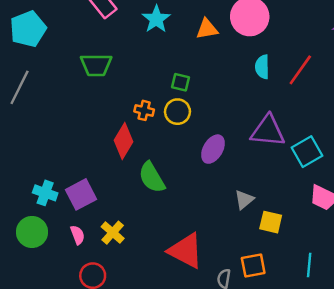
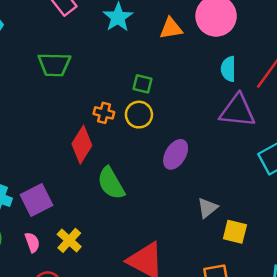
purple triangle: (268, 131) -> (237, 111), moved

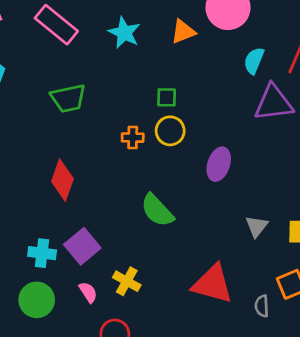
cyan semicircle: (228, 69) -> (254, 61), turned 35
red diamond: (82, 145) -> (62, 180), moved
gray triangle: (207, 208) -> (257, 226), moved

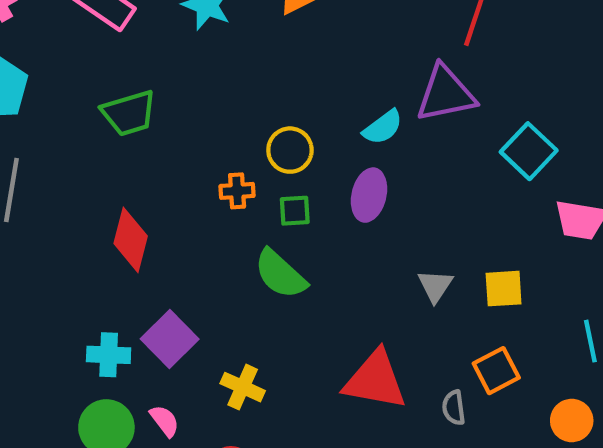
cyan semicircle: (254, 61) -> (383, 127), moved, turned -144
green square: (167, 97) -> (295, 211), moved
orange cross: (133, 138) -> (237, 191), moved
pink semicircle: (88, 292) -> (165, 421), moved

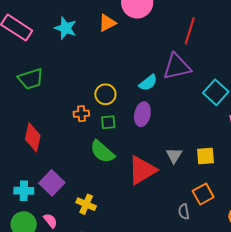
red triangle: (375, 380) -> (142, 170), moved, turned -40

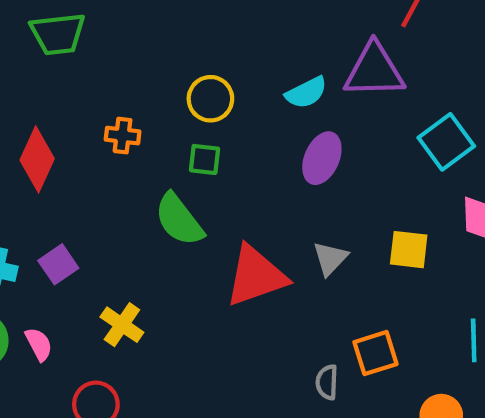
orange cross: (81, 114) -> (123, 136), moved
purple ellipse: (142, 114) -> (322, 158), moved
yellow square: (206, 156) -> (409, 250), moved
purple square: (52, 183) -> (58, 264), size x0.7

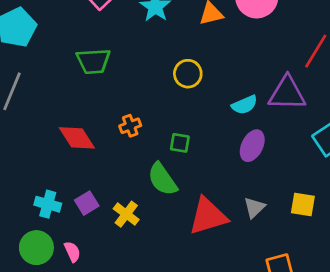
yellow circle: (210, 99) -> (188, 74), moved
orange cross: (123, 136) -> (130, 126), turned -30
red diamond: (37, 159) -> (77, 138), turned -60
yellow cross: (122, 325) -> (126, 214), moved

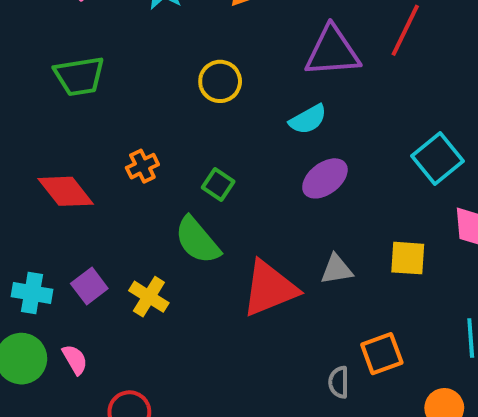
purple triangle: (287, 93) -> (332, 52), moved
green square: (180, 143) -> (218, 184), turned 30
purple ellipse: (252, 146) -> (325, 178), turned 32
gray triangle: (254, 208) -> (337, 269), turned 40

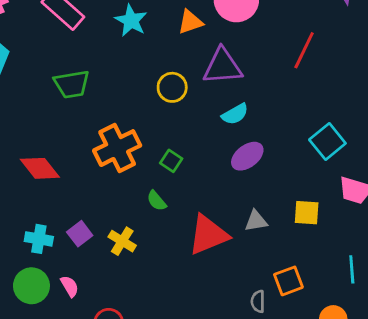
purple triangle: (332, 52) -> (222, 66), moved
orange cross: (142, 166) -> (117, 148), size x2.0
red diamond: (66, 191) -> (40, 168), moved
green semicircle: (197, 240) -> (157, 201), size x0.6

